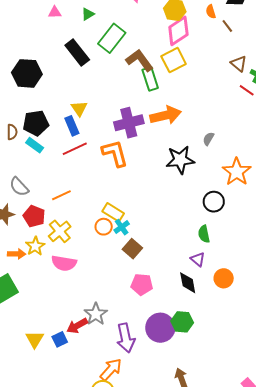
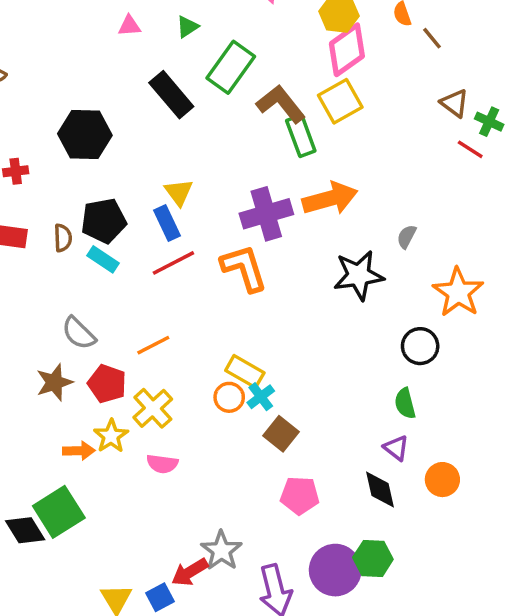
pink semicircle: (64, 263) -> (162, 464), size x0.7

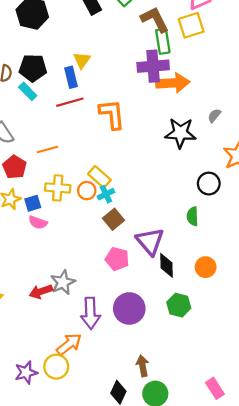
purple cross: (266, 214) -> (153, 66), moved
yellow cross: (153, 408) -> (58, 188), moved, turned 35
purple triangle: (396, 448) -> (150, 241), moved, size x1.8
green hexagon: (373, 558) -> (179, 305), moved
blue square: (160, 597) -> (33, 203), moved

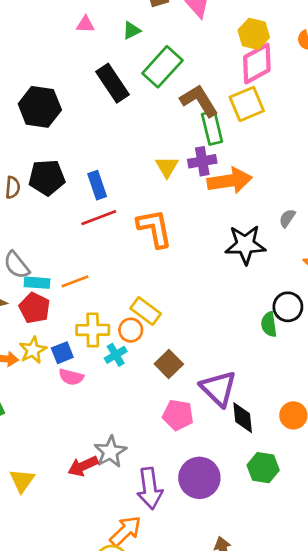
yellow triangle: (82, 60) -> (167, 167), moved
purple cross: (153, 66) -> (202, 161), size x0.7
cyan rectangle: (28, 91) -> (37, 283), moved, turned -36
cyan cross: (106, 194) -> (116, 355), moved
green semicircle: (193, 216) -> (269, 324), moved

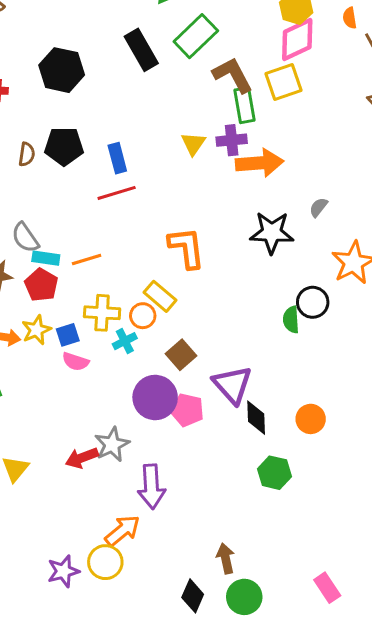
orange L-shape: (155, 228) -> (187, 248), moved
purple circle: (199, 478) -> (155, 397), moved

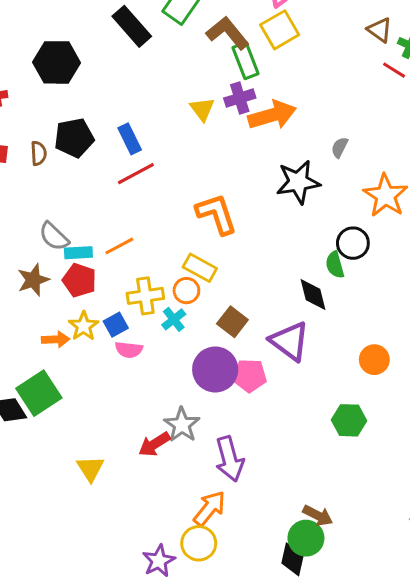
black diamond: (256, 418) -> (313, 294), moved
brown arrow: (226, 558) -> (318, 516), turned 140
green circle: (244, 597) -> (306, 538), moved

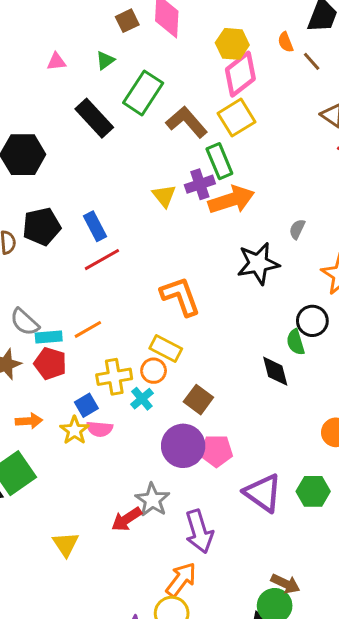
green rectangle: (246, 61) -> (219, 161), moved
yellow star: (84, 326) -> (74, 430), moved
purple triangle: (290, 341) -> (263, 493), moved

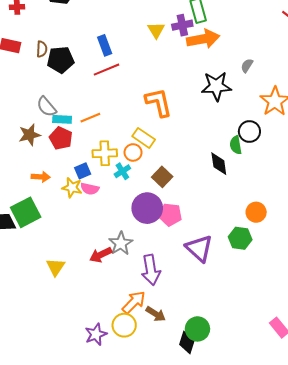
black pentagon: (42, 227) -> (61, 60), moved
yellow star: (74, 430) -> (72, 188), turned -30
green hexagon: (313, 491) -> (240, 238), moved
brown arrow: (285, 584) -> (156, 314), moved

